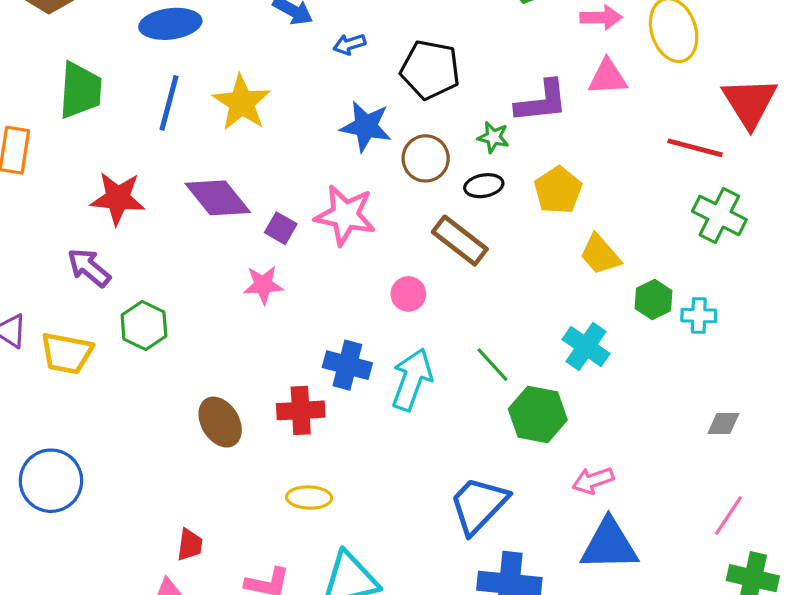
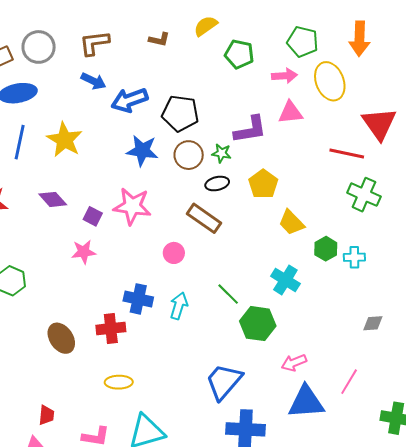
blue arrow: (349, 44) -> (130, 100), size x1.8
brown circle: (426, 158) -> (189, 155), moved
purple diamond: (218, 198) -> (53, 199), size x0.7
cyan arrow: (412, 379) -> (179, 306), size x0.7
pink line: (728, 515) -> (349, 382), moved

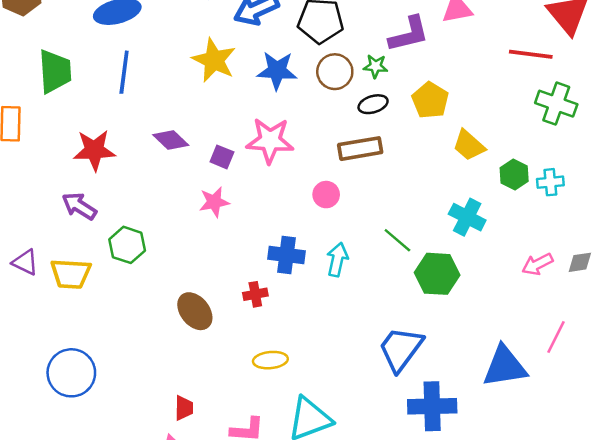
yellow star: (65, 140) -> (214, 60), moved
brown rectangle: (204, 218) -> (360, 149), turned -40
red cross: (111, 328) -> (255, 294), size x0.7
pink arrow: (294, 363) -> (537, 264), moved

